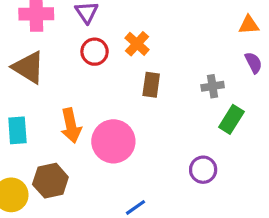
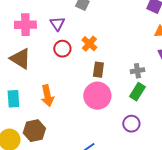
green rectangle: (231, 119) -> (137, 92), moved
pink circle: (113, 141) -> (97, 96), moved

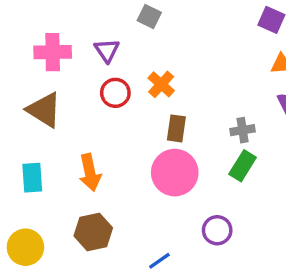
purple circle: (131, 124) -> (217, 230), moved
brown hexagon: (34, 131) -> (93, 232), moved

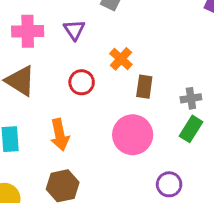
red circle: (115, 93) -> (82, 82), moved
brown rectangle: (176, 128) -> (144, 87), moved

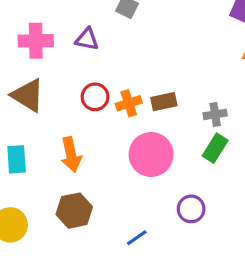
purple triangle: (74, 30) -> (87, 39), turned -45
orange cross: (121, 59) -> (129, 103), moved, turned 30
brown rectangle: (144, 87) -> (164, 102), turned 70

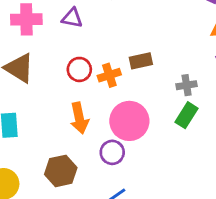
brown rectangle: (164, 102) -> (141, 61), moved
orange arrow: (71, 154) -> (79, 118), moved
purple circle: (191, 209) -> (112, 152), moved

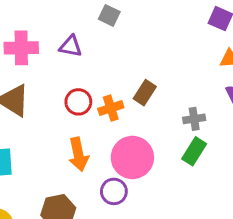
brown rectangle: (141, 61) -> (145, 93), turned -45

